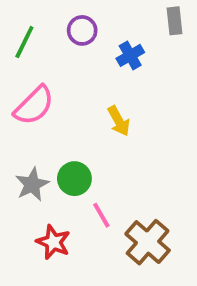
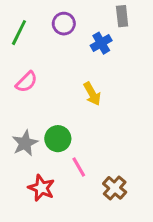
gray rectangle: (174, 21) -> (122, 16), moved
pink semicircle: (34, 105) -> (26, 82), size x0.7
brown cross: (148, 242) -> (115, 188), size x0.7

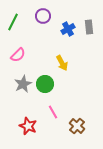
gray rectangle: (122, 16) -> (89, 27), moved
green circle: (58, 139) -> (45, 84), moved
gray star: (25, 143) -> (23, 84), moved

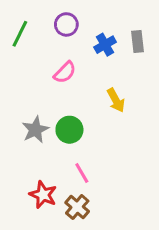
pink semicircle: (18, 55) -> (65, 72), moved
yellow arrow: (62, 63) -> (116, 100), moved
brown cross: (77, 126) -> (77, 207), moved

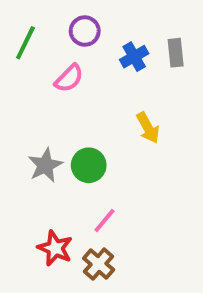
pink semicircle: (65, 72) -> (69, 78), moved
pink line: (82, 173) -> (104, 221), turned 70

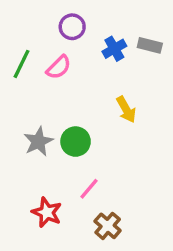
green line: (25, 43) -> (22, 64), moved
gray rectangle: (176, 53) -> (150, 45), turned -70
brown cross: (99, 264) -> (108, 226), moved

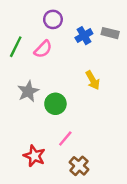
gray star: (38, 142) -> (28, 91), moved

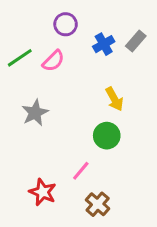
gray rectangle: (110, 33) -> (136, 41), turned -63
green line: (16, 47) -> (20, 58), turned 30
green circle: (55, 104) -> (107, 136), moved

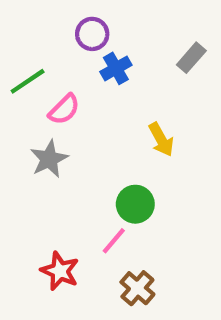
blue cross: (104, 44) -> (116, 68), moved
pink semicircle: (53, 61) -> (64, 109), moved
green circle: (107, 136) -> (135, 204), moved

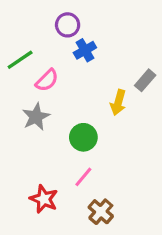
gray rectangle: (191, 58) -> (145, 80), moved
yellow arrow: (161, 140) -> (118, 102), turned 45
green circle: (135, 204) -> (83, 137), moved

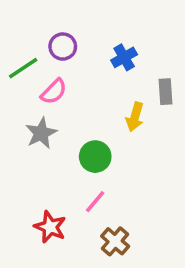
purple circle: (68, 25) -> (63, 47), moved
blue cross: (85, 50) -> (124, 57), moved
gray rectangle: (145, 80) -> (166, 92), turned -45

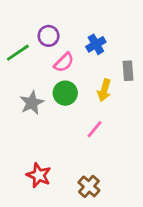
pink semicircle: (54, 92) -> (64, 62), moved
green circle: (95, 157) -> (65, 93), moved
pink line: (95, 202) -> (94, 129), moved

